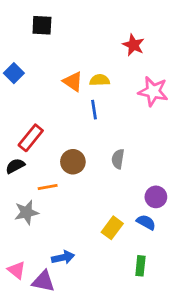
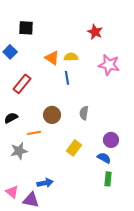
black square: (42, 25) -> (26, 28), moved
red rectangle: (31, 138) -> (22, 84), moved
yellow rectangle: (112, 228) -> (74, 148), moved
green rectangle: (140, 266) -> (108, 179), moved

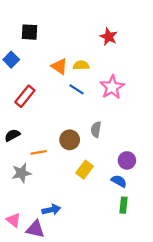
pink star: (109, 65) -> (112, 87), moved, turned 30
blue line: (67, 78) -> (76, 89), turned -48
brown circle: (52, 115) -> (70, 140), moved

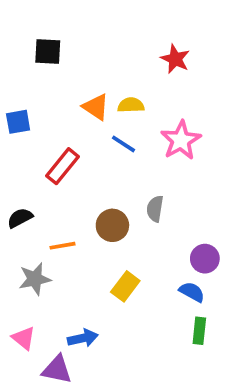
blue square: (11, 60) -> (18, 122), moved, turned 35
red rectangle: (25, 96) -> (62, 166), moved
yellow rectangle: (85, 170) -> (125, 286), moved
pink triangle: (13, 220) -> (24, 338), moved

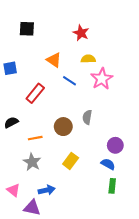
red star: (175, 59) -> (81, 33), moved
yellow semicircle: (131, 105) -> (88, 59), moved
gray star: (35, 279) -> (32, 162), moved, turned -30

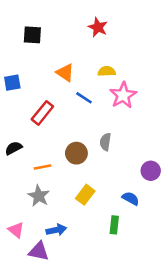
red star: (81, 33) -> (98, 27), moved
purple circle: (115, 145) -> (151, 171), moved
green rectangle: (112, 186) -> (114, 225), moved

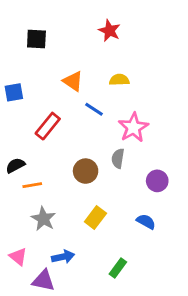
pink star: (123, 95) -> (133, 128), moved
orange line: (42, 167) -> (32, 185), moved
purple circle: (151, 171) -> (157, 181), moved
green rectangle: (114, 225) -> (118, 268), moved, turned 30

